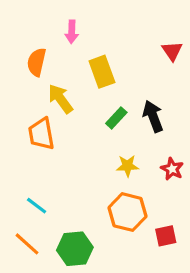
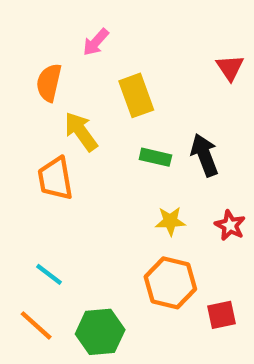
pink arrow: (72, 32) -> (96, 42), turned 40
green rectangle: (116, 118) -> (155, 157), turned 60

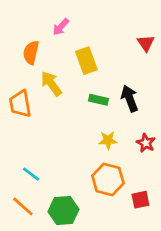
orange trapezoid: (55, 178) -> (20, 104), moved

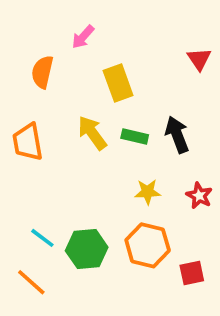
yellow arrow: (51, 84) -> (92, 133), moved
green hexagon: (63, 210) -> (87, 249), moved

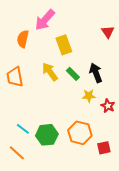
pink arrow: (83, 37) -> (45, 20), size x1.6
green rectangle: (135, 137) -> (73, 74), turned 32
yellow star: (148, 192) -> (89, 96), moved

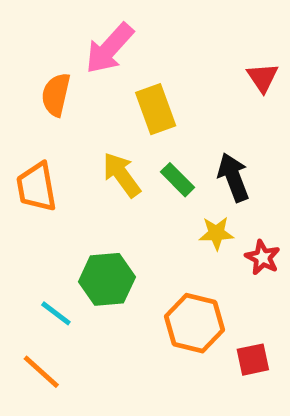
green hexagon: (47, 135) -> (107, 279), moved

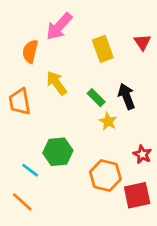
yellow rectangle: (156, 109) -> (103, 49), moved
yellow arrow: (122, 175) -> (57, 83), moved
yellow star: (216, 233) -> (108, 121), moved, turned 30
red star: (263, 257) -> (142, 154), moved
red square: (253, 360) -> (137, 195), size x1.5

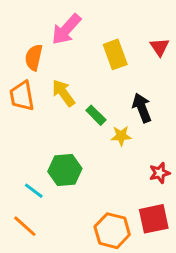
green rectangle: (96, 98) -> (96, 115), moved
orange trapezoid: (20, 102) -> (22, 96), moved
yellow star: (108, 121) -> (121, 136), turned -30
red star: (142, 154) -> (160, 173), turned 30
orange hexagon: (105, 175) -> (112, 231), moved

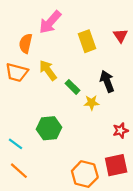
orange trapezoid: (22, 96) -> (17, 72), turned -65
cyan line: (34, 191) -> (16, 144), moved

